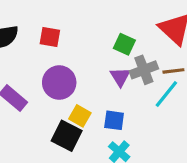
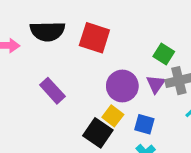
red square: (50, 37) -> (94, 38), size x1.5
purple circle: (59, 83) -> (122, 86), moved

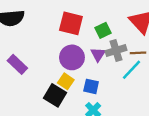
red square: (94, 38) -> (71, 23), moved
green square: (164, 54) -> (103, 30), turned 35

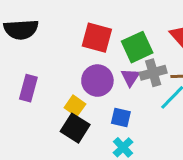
green square: (103, 30) -> (137, 47), size x1.5
purple rectangle: (17, 64) -> (28, 88), turned 60
yellow square: (66, 81) -> (75, 106), moved

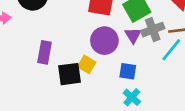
black square: (75, 128) -> (69, 74), moved, turned -35

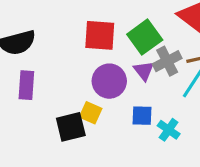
purple rectangle: (44, 52) -> (26, 85), moved
cyan cross: (132, 97) -> (169, 130), moved

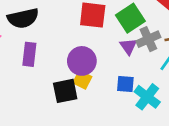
purple circle: (109, 81) -> (82, 61), moved
cyan cross: (169, 130) -> (147, 97), size x1.4

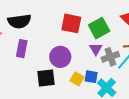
gray cross: (148, 39) -> (110, 57), moved
yellow square: (82, 80) -> (77, 79), moved

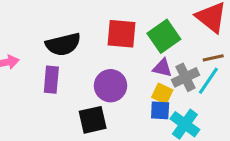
black semicircle: (19, 21) -> (63, 44), moved
purple triangle: (96, 49) -> (162, 68), turned -40
yellow square: (77, 79) -> (162, 94), moved

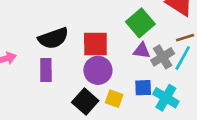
red square: (121, 34) -> (95, 44), moved
yellow square: (162, 94) -> (114, 99), moved
black square: (93, 120) -> (85, 101), turned -30

